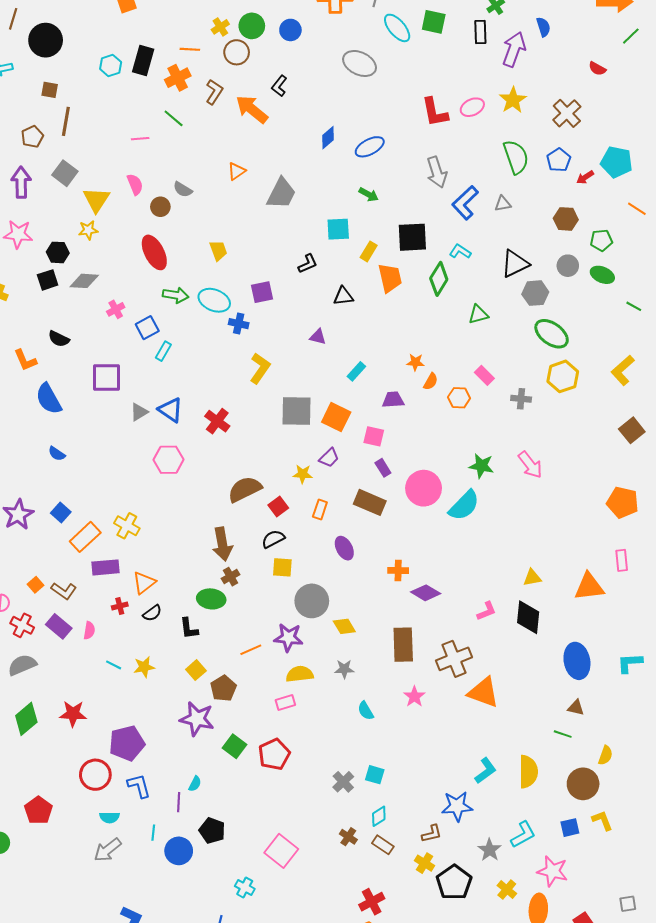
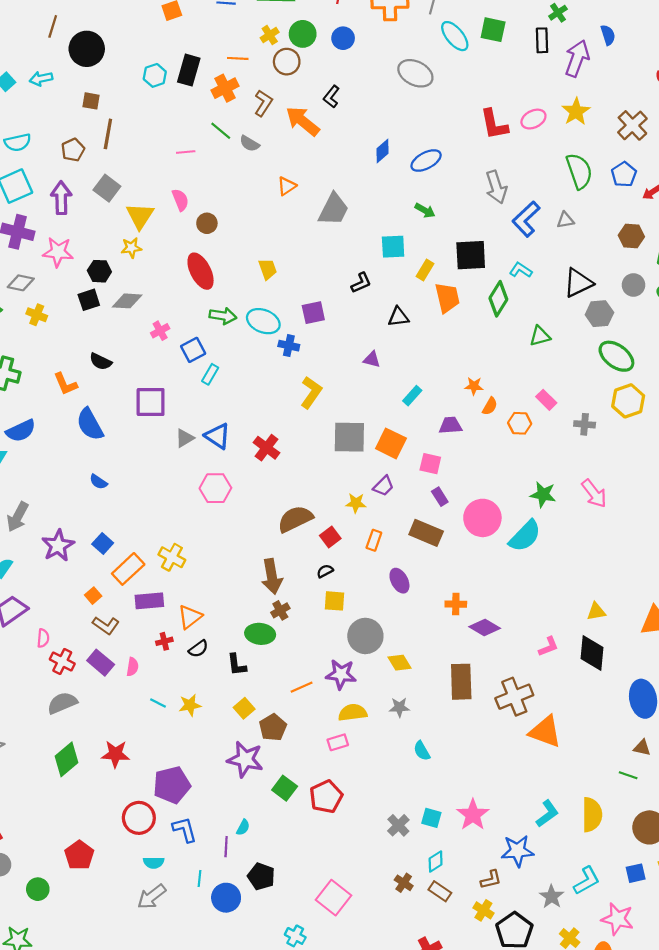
gray semicircle: (183, 189) -> (249, 143), moved
black semicircle: (273, 539) -> (325, 571), size x0.7
orange square: (35, 585) -> (93, 596), moved
pink star: (414, 696) -> (473, 815), moved, size x1.4

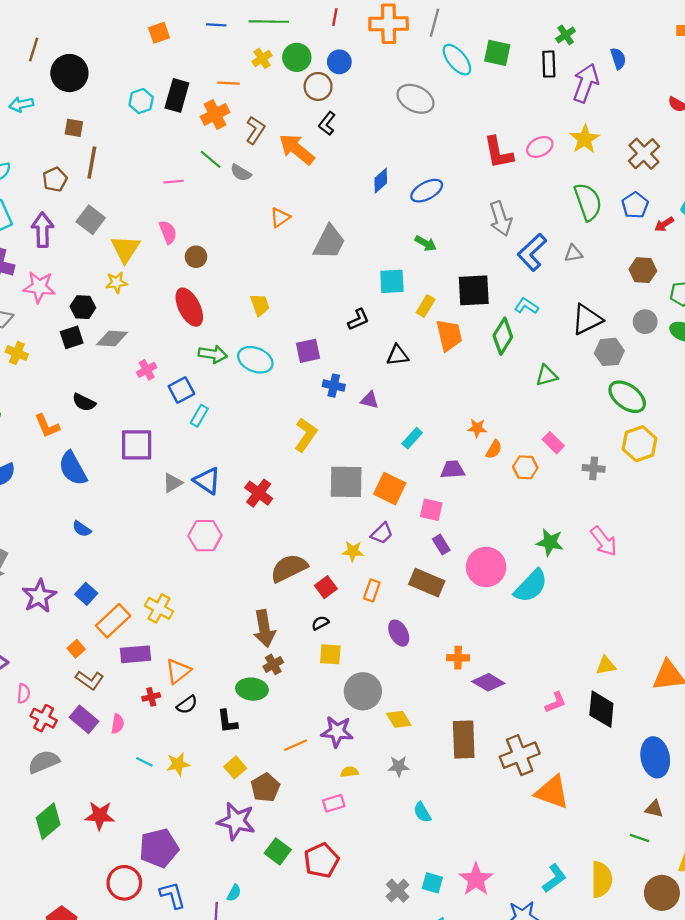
brown circle: (287, 62) -> (318, 86), moved
blue cross: (289, 346) -> (334, 386), moved
yellow semicircle: (353, 713) -> (349, 772), size x0.6

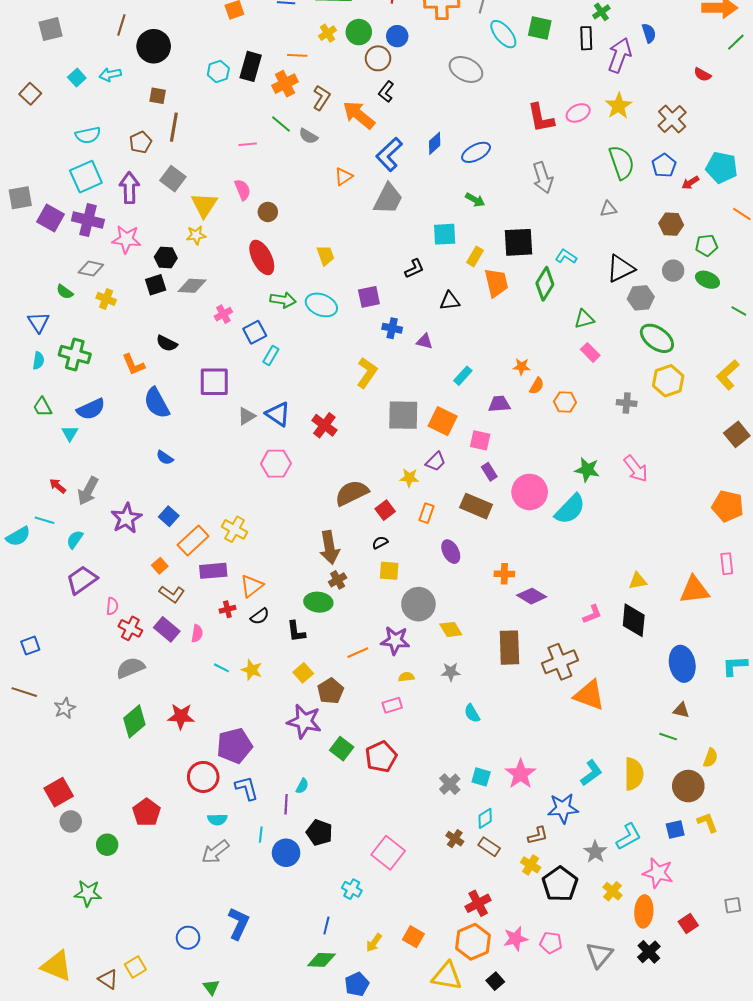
blue L-shape: (532, 252) -> (389, 154), moved
pink rectangle: (553, 443) -> (590, 352), moved
yellow star: (178, 764) -> (252, 670), turned 30

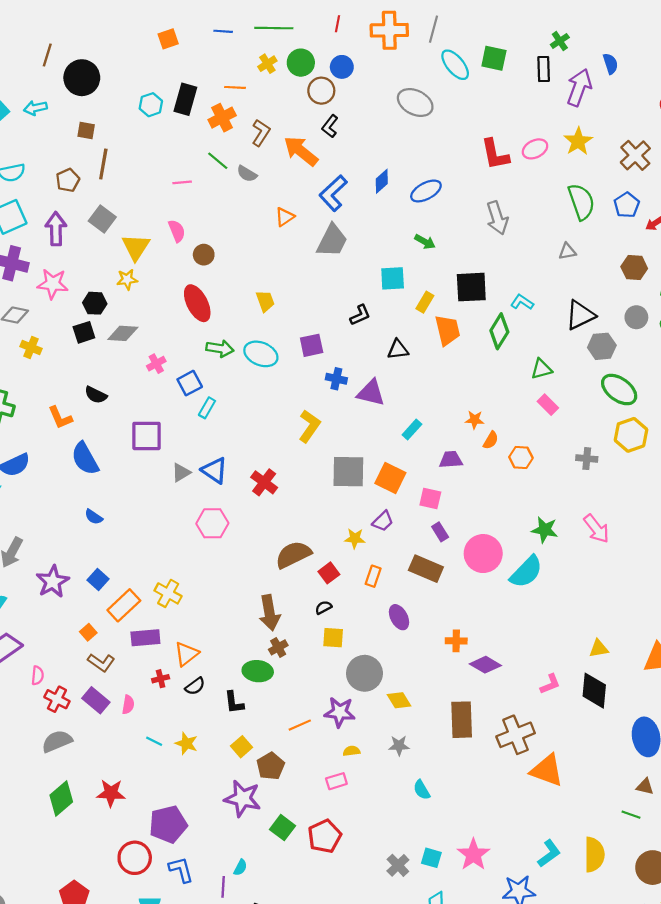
purple triangle: (424, 341) -> (371, 393), size x1.6

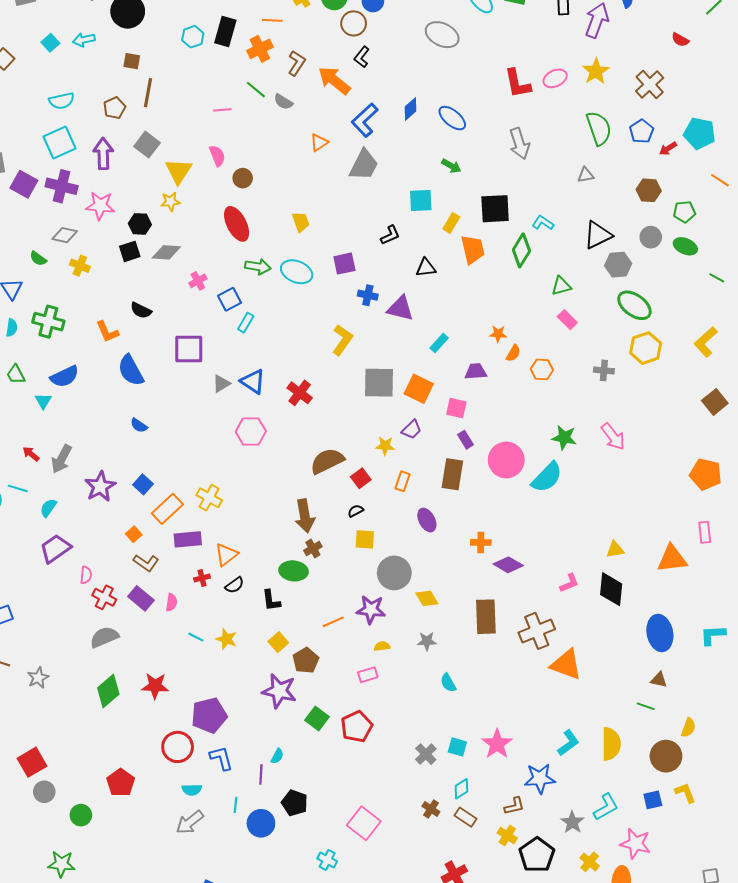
blue ellipse: (426, 191) -> (452, 118), turned 68
brown rectangle: (426, 569) -> (452, 474), turned 76

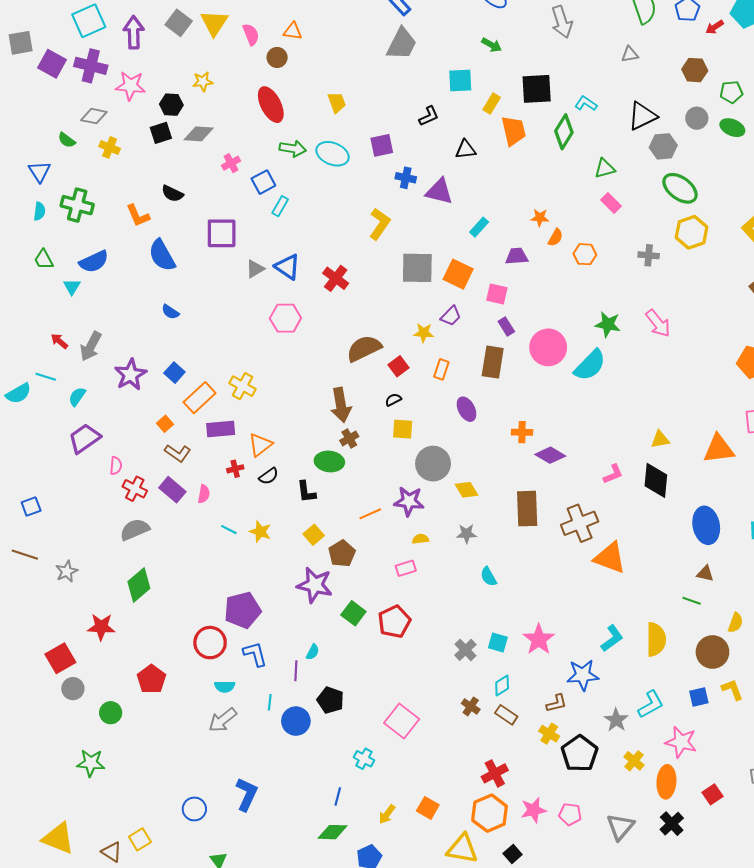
orange triangle: (319, 142) -> (293, 31), moved, turned 42
yellow triangle: (179, 171) -> (214, 23), moved
red star: (155, 686) -> (101, 627), moved

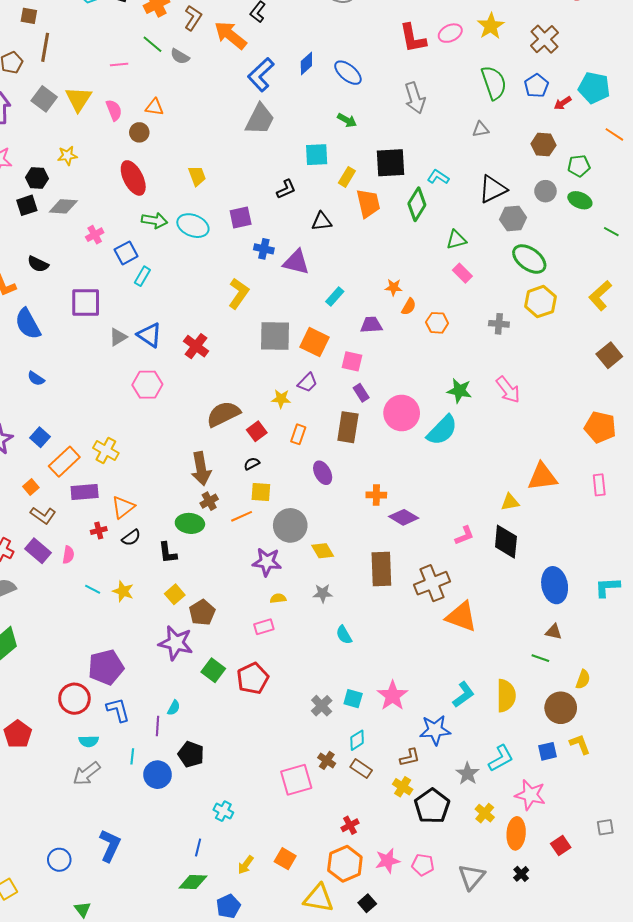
orange triangle: (719, 449) -> (542, 477), moved
orange line: (370, 514) -> (242, 516), moved
pink square: (402, 721) -> (296, 780), moved, turned 36
red cross: (495, 773) -> (350, 825), size x0.7
black cross: (672, 824) -> (521, 874), size x0.7

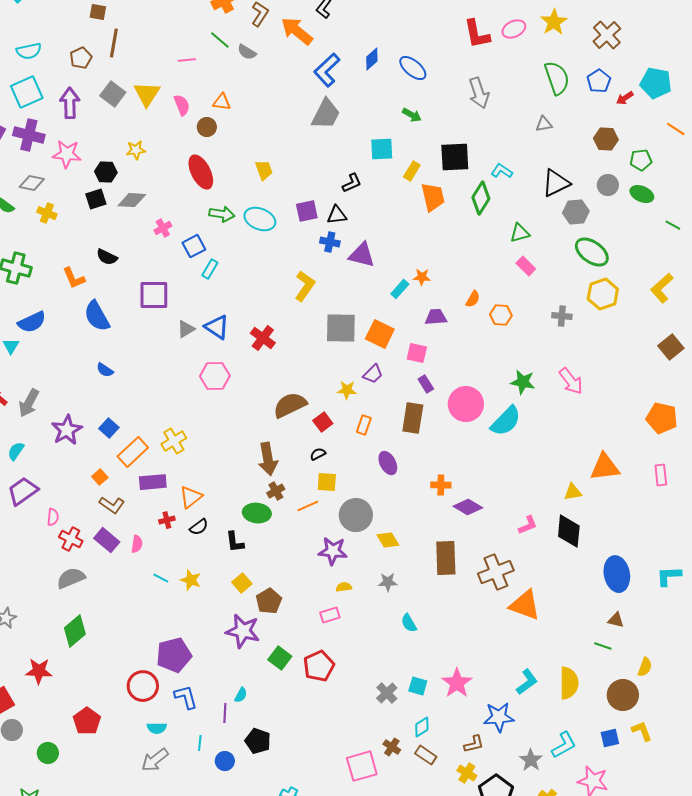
black triangle: (322, 222) -> (337, 215), moved
orange star: (394, 287) -> (422, 277), moved
yellow cross: (106, 450) -> (174, 441), turned 30
blue circle: (158, 775) -> (225, 761), size x0.7

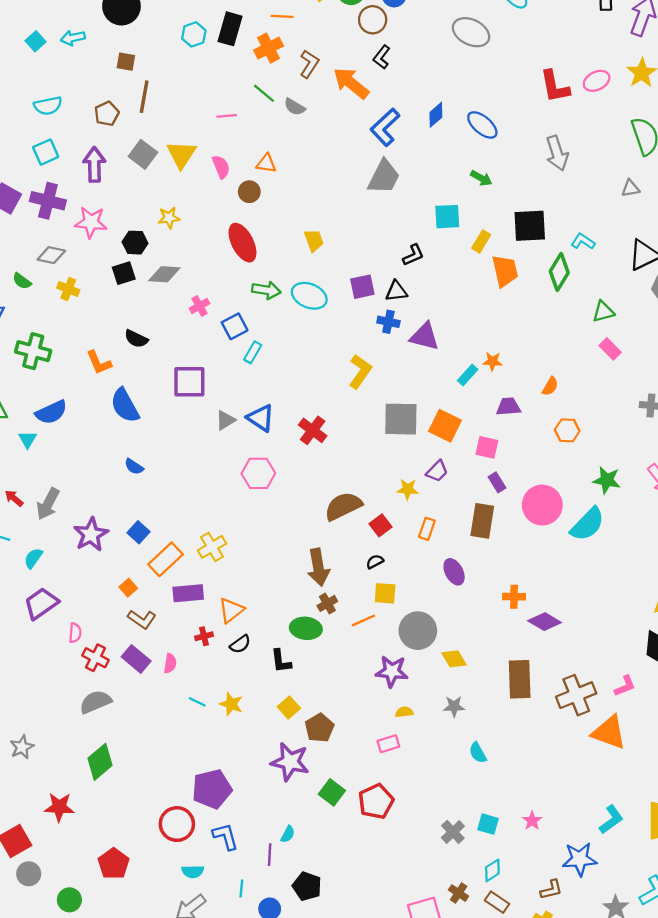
cyan square: (27, 92) -> (46, 152), size x0.7
orange hexagon: (501, 315) -> (567, 430), moved
pink L-shape: (528, 525) -> (625, 686), moved
pink star: (457, 683) -> (532, 821), size x0.6

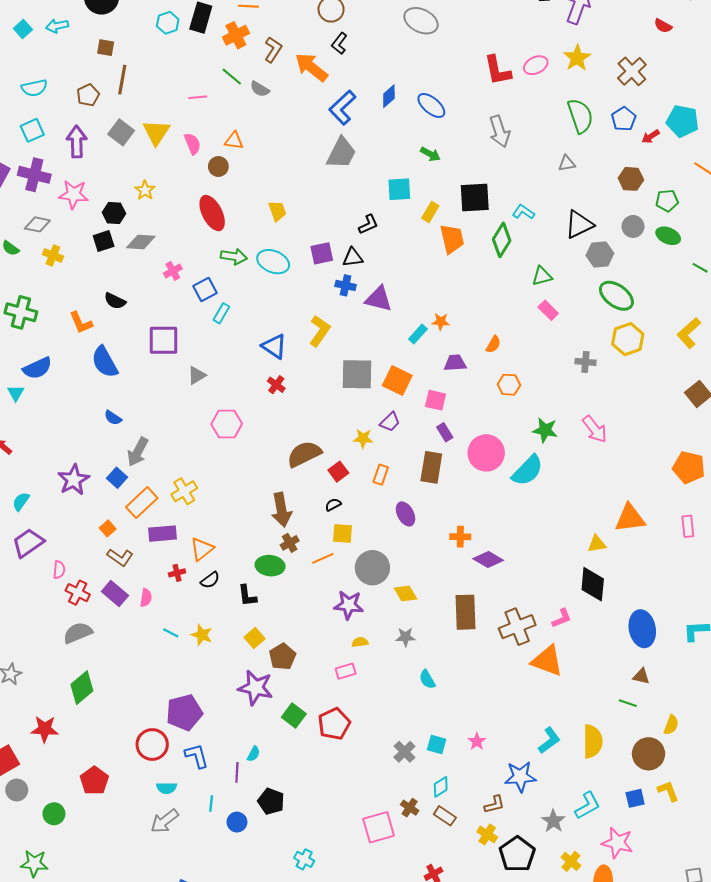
yellow star: (169, 218) -> (145, 190), turned -30
blue triangle: (261, 418) -> (274, 346), moved
red cross: (313, 430) -> (276, 385), size x0.7
gray arrow: (48, 504) -> (138, 452), moved

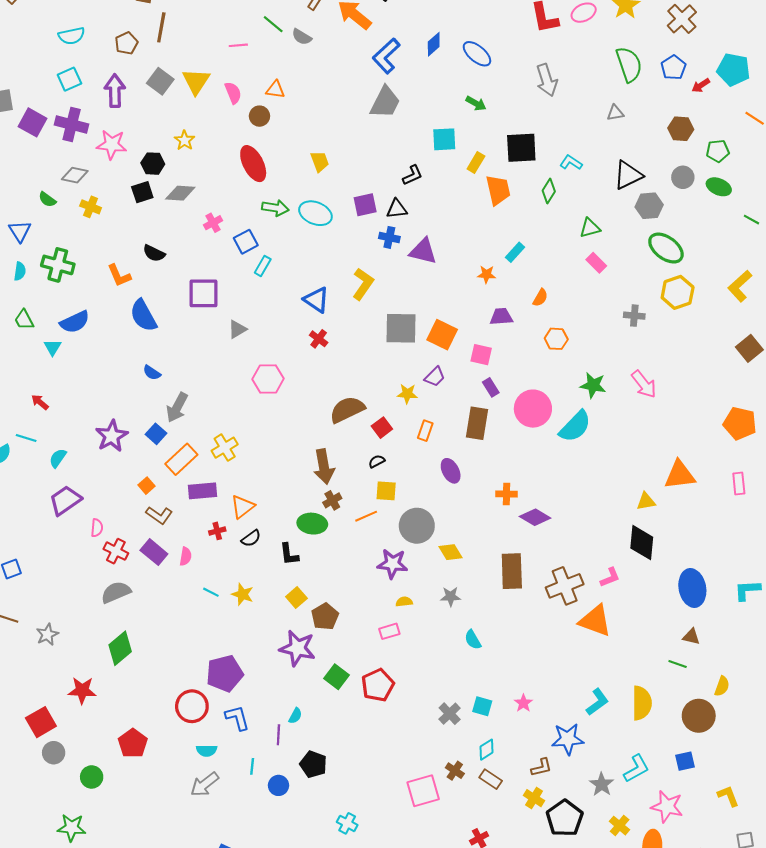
green diamond: (502, 240) -> (549, 191), size x0.7
cyan rectangle: (418, 334) -> (515, 252), moved
yellow L-shape: (668, 791) -> (728, 796), moved

